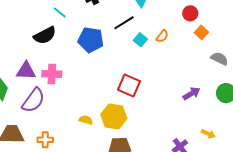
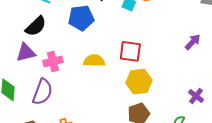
purple triangle: (26, 71) -> (26, 53), moved
yellow hexagon: (114, 116) -> (139, 82), moved
yellow semicircle: (86, 120) -> (94, 61), moved, size x1.5

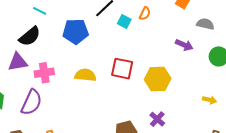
purple arrow: (193, 42) -> (184, 45), moved, turned 66
yellow hexagon: (139, 82) -> (158, 79), moved
purple cross: (196, 96) -> (157, 119), moved

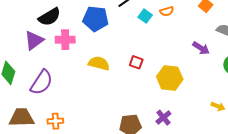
orange semicircle: (145, 14) -> (167, 11), turned 40
purple triangle: (18, 62) -> (34, 40), turned -35
red square: (122, 69) -> (136, 62), size x0.6
pink cross: (44, 73) -> (65, 40), moved

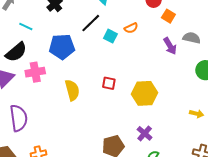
purple arrow: (201, 48) -> (170, 46), moved, turned 36
yellow semicircle: (99, 63) -> (72, 90), turned 70
purple semicircle: (41, 82) -> (19, 118), turned -32

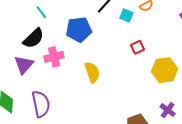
cyan line: (26, 27) -> (41, 12), turned 32
red square: (109, 83) -> (137, 47), moved, turned -32

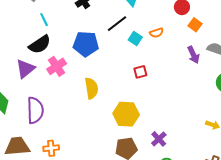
cyan line: (41, 12) -> (44, 20), moved
pink cross: (54, 57) -> (57, 66), turned -30
yellow hexagon: (165, 70) -> (126, 114), moved

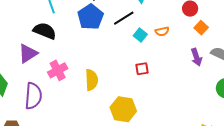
black semicircle: (40, 44) -> (45, 31), turned -130
blue pentagon: (86, 44) -> (90, 17), moved, turned 30
pink cross: (57, 66) -> (58, 70), moved

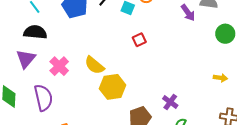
yellow semicircle: (92, 80) -> (94, 65), turned 150
yellow hexagon: (123, 109) -> (113, 87), moved

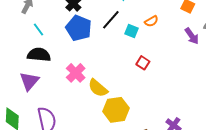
red square: (139, 40) -> (143, 63), turned -32
pink cross: (59, 66) -> (76, 73), moved

